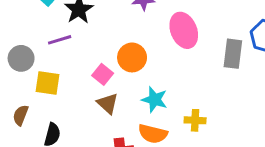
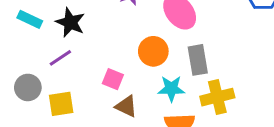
gray rectangle: (233, 54) -> (198, 60), moved
orange circle: (132, 57) -> (153, 51), moved
yellow cross: (195, 120) -> (217, 97), size x1.5

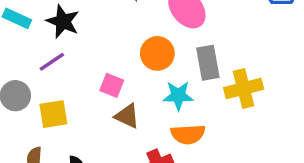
yellow cross: (217, 97) -> (244, 88), moved

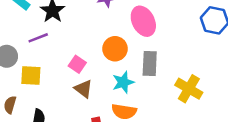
yellow cross: (244, 88) -> (189, 89), moved, turned 32
cyan star: (178, 96) -> (123, 82), turned -30

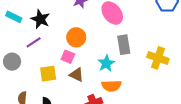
orange circle: (115, 49) -> (76, 37), moved
yellow square: (31, 75) -> (48, 74), moved

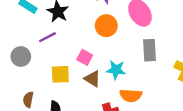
orange circle: (76, 37) -> (106, 26), moved
cyan star: (106, 63) -> (116, 70), moved, turned 30

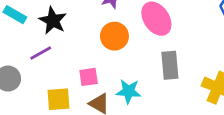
pink square: (85, 57) -> (89, 77), turned -35

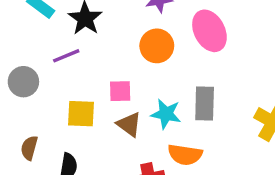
gray rectangle: (170, 65) -> (205, 103), moved

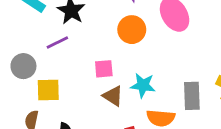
gray rectangle: (205, 103) -> (192, 96), moved
yellow square: (81, 114) -> (48, 90), moved

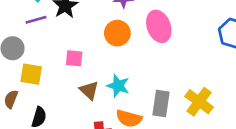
purple line: (57, 42) -> (36, 20), moved
pink square: (104, 69) -> (74, 58), moved

